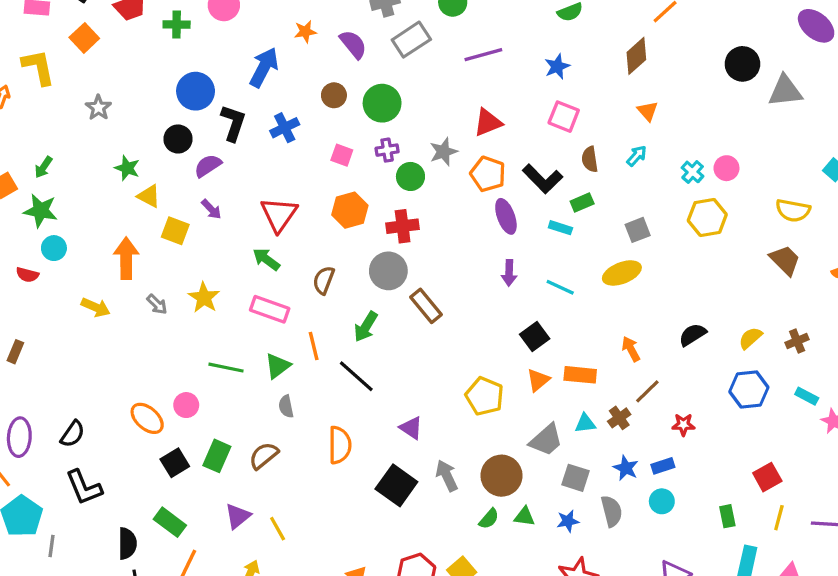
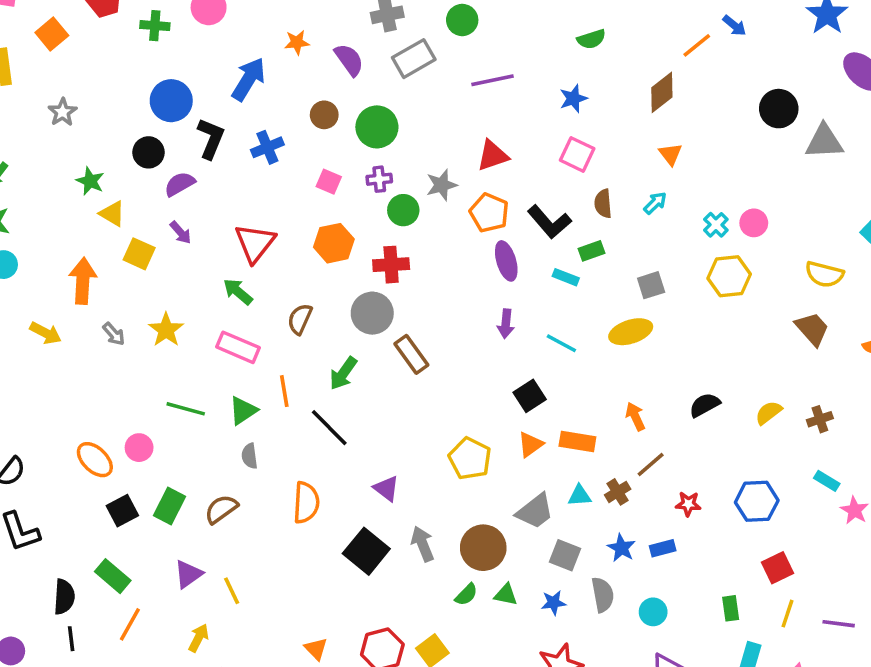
blue hexagon: (749, 390) -> (757, 501), moved
cyan circle: (662, 501) -> (653, 612), moved

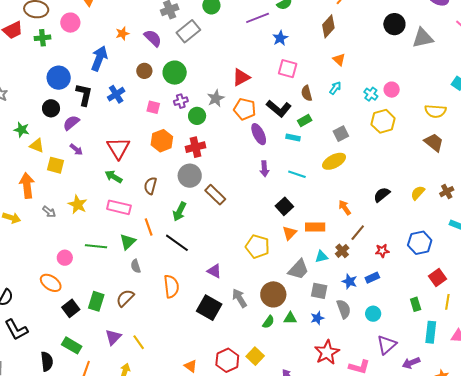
purple line: (492, 80) -> (258, 18), moved
pink circle: (139, 448) -> (65, 258), moved

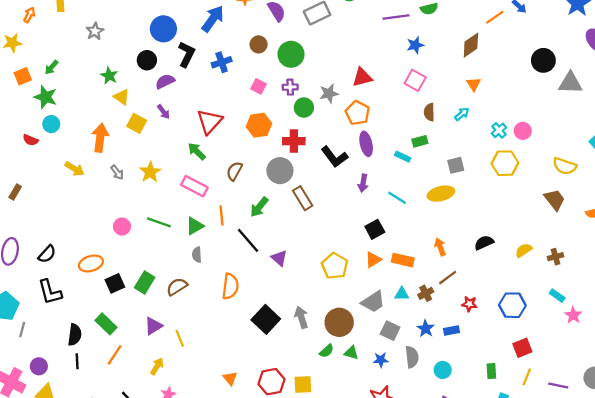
black L-shape: (279, 108) -> (334, 157), moved
purple triangle: (214, 271) -> (279, 258), moved
orange ellipse: (51, 283) -> (91, 263), moved, turned -65
yellow square: (255, 356) -> (303, 385), turned 30

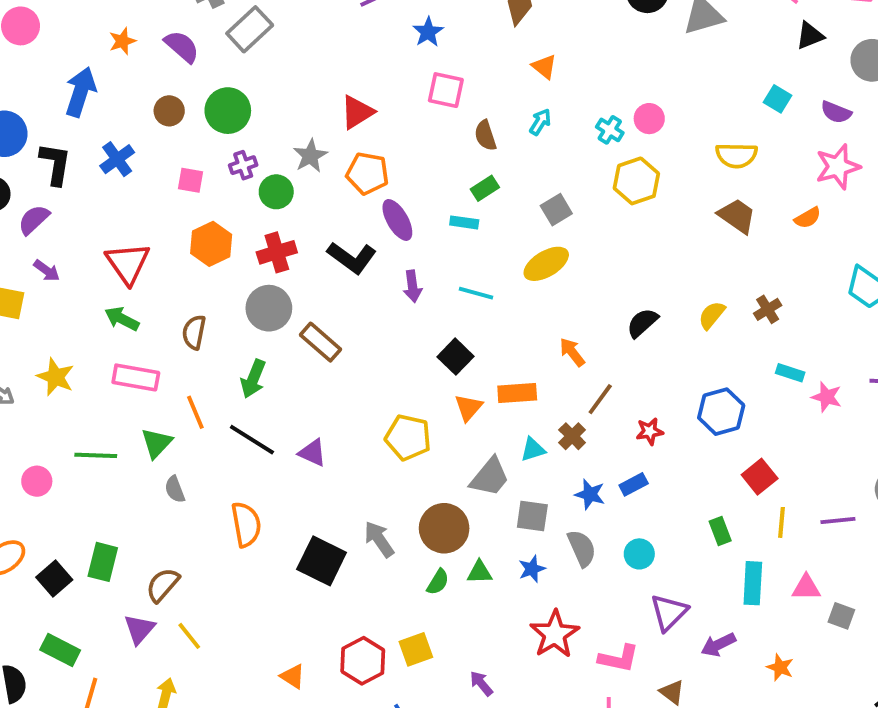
brown semicircle: (177, 287) -> (163, 585), moved

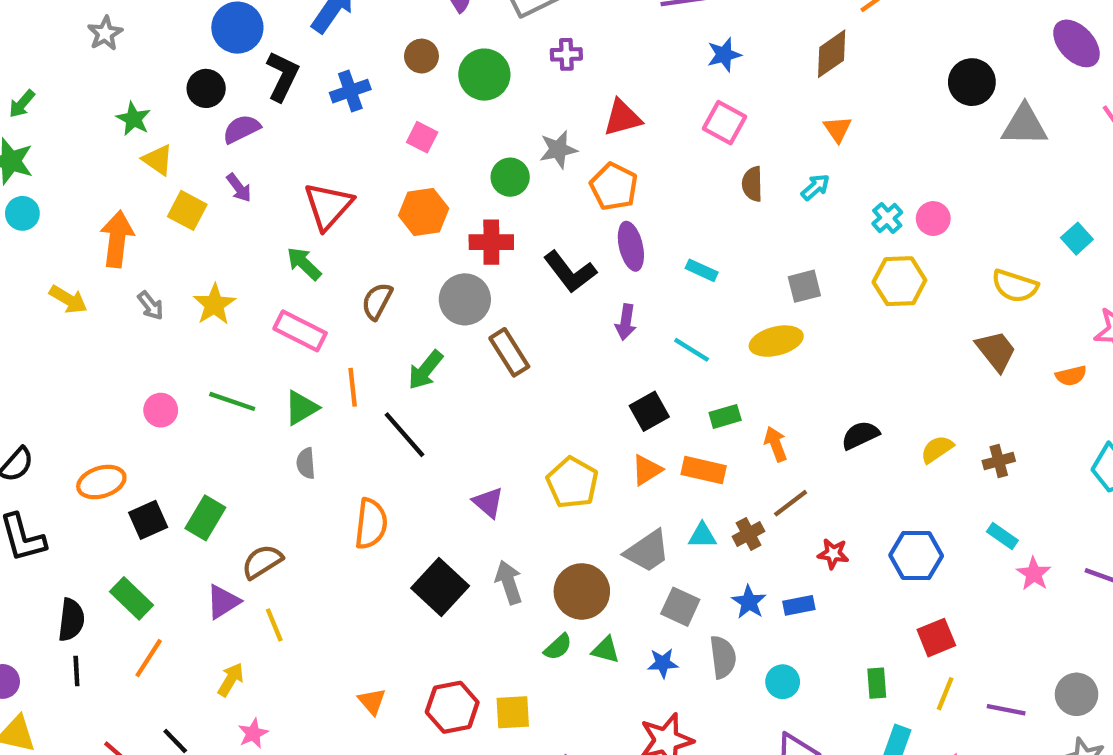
purple cross: (243, 165) -> (566, 54), moved
green rectangle: (485, 188) -> (725, 416), moved
purple triangle: (312, 453) -> (488, 502), moved

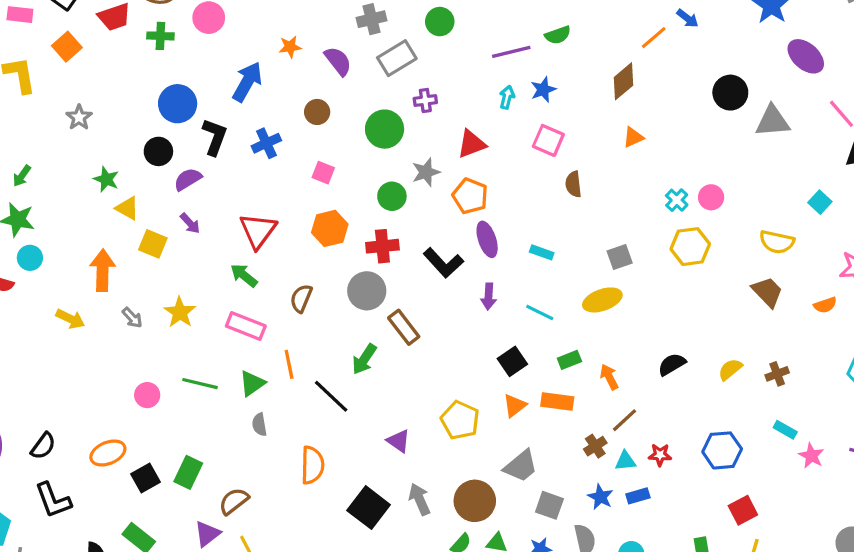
green circle: (484, 75) -> (385, 129), moved
orange triangle: (837, 129) -> (633, 137), turned 45
cyan arrow: (815, 187) -> (507, 97), moved, turned -30
green arrow: (425, 370) -> (364, 359), moved
cyan triangle: (702, 536) -> (625, 461), moved

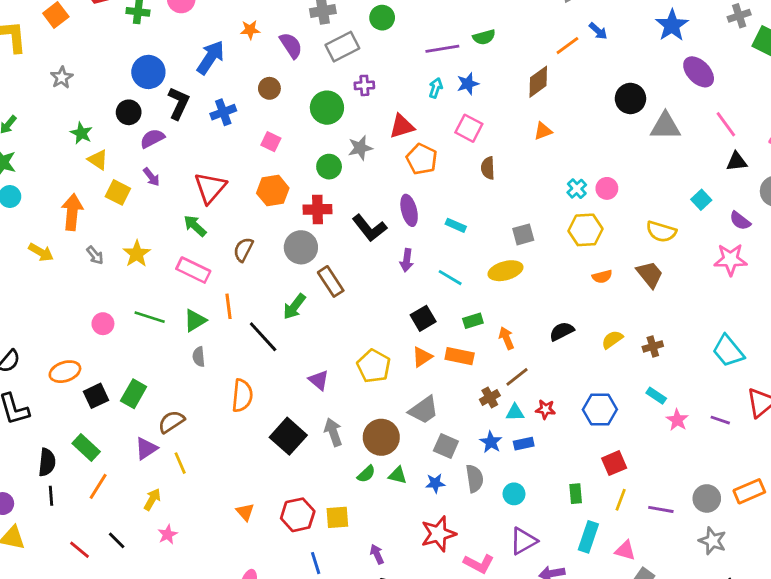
orange pentagon: (470, 196) -> (422, 159), moved
orange semicircle: (825, 305) -> (602, 277), moved

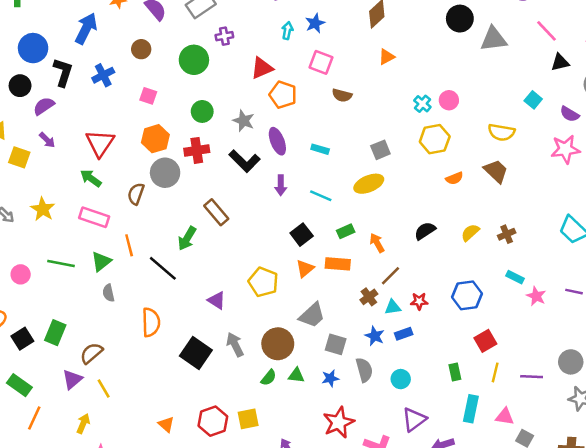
gray star: (360, 148) -> (244, 121), moved, turned -30
brown semicircle: (488, 168) -> (342, 95), turned -66
gray circle: (301, 247) -> (165, 173), moved

